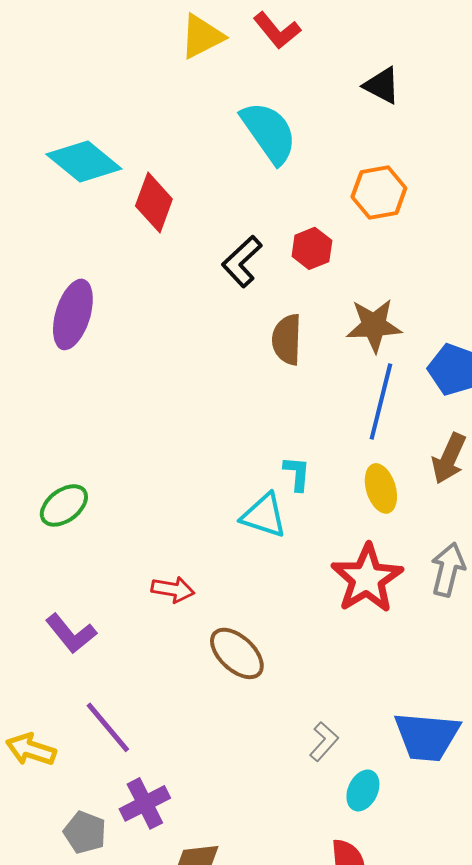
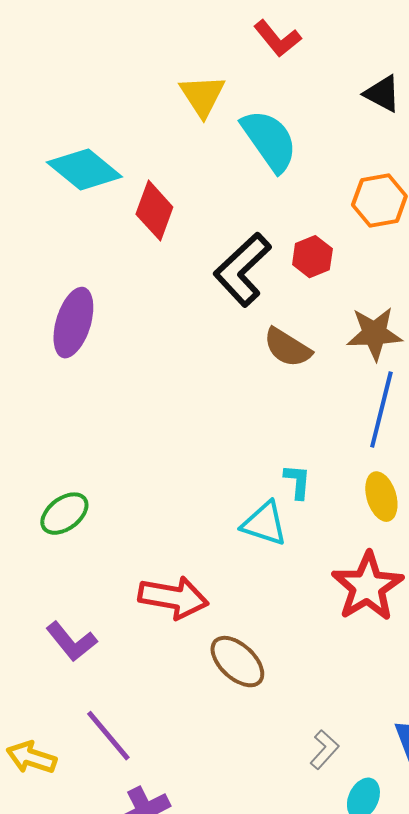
yellow triangle: (202, 36) -> (202, 96), moved, turned -36
black L-shape: (242, 261) -> (242, 270), size x1.4
brown semicircle: (287, 339) -> (287, 348), turned -60
red arrow: (173, 589) -> (173, 598), size x1.6

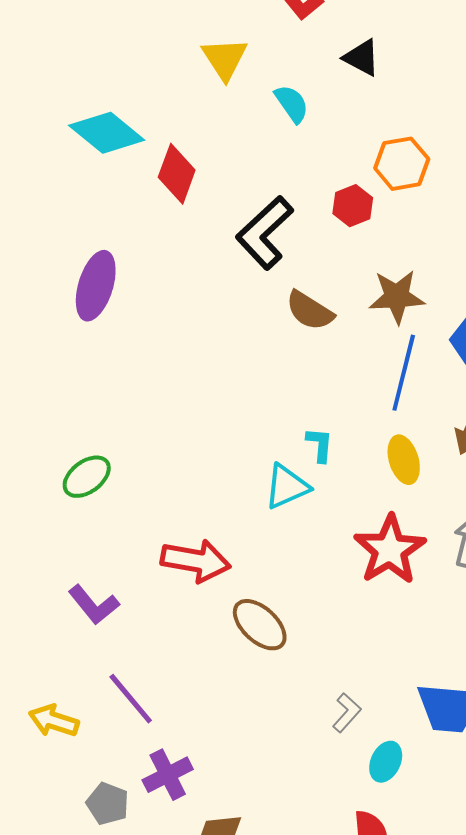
black triangle: (382, 94) -> (362, 58), moved
cyan semicircle: (269, 141) -> (292, 104), size x0.6
red hexagon: (312, 257) -> (353, 206), moved
cyan triangle: (264, 524) -> (287, 487), turned -42

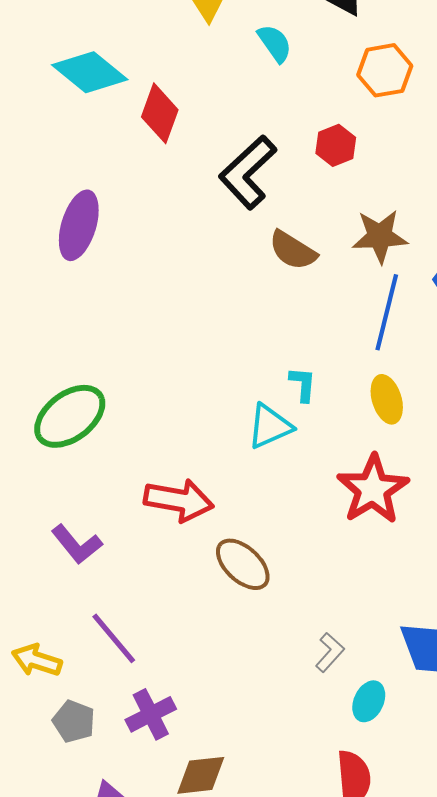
orange hexagon: (402, 164) -> (385, 70), moved
green ellipse: (87, 477) -> (70, 416), size x1.5
gray pentagon: (108, 804) -> (74, 721), moved

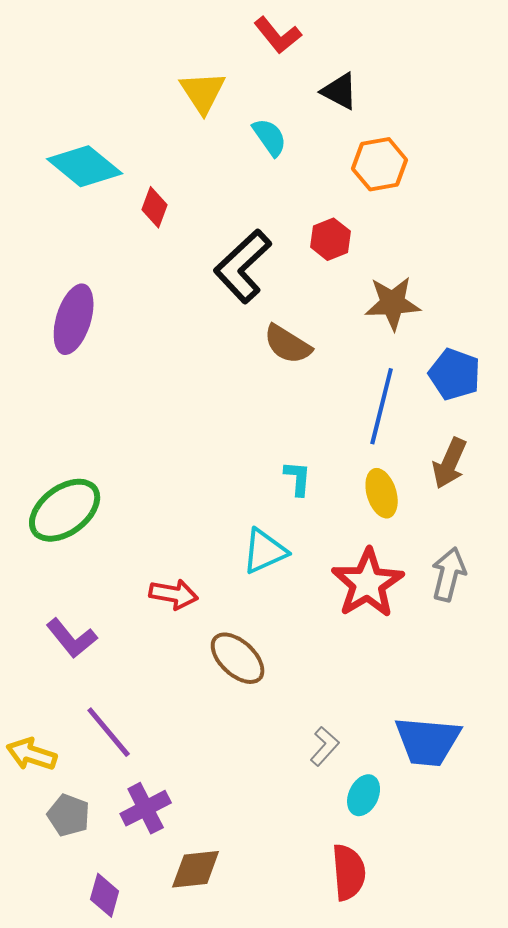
red diamond: (160, 113) -> (155, 207), size x0.7
brown star: (380, 236) -> (393, 303), moved
cyan triangle: (270, 426) -> (265, 551), moved
red arrow: (179, 500) -> (174, 594), size x0.7

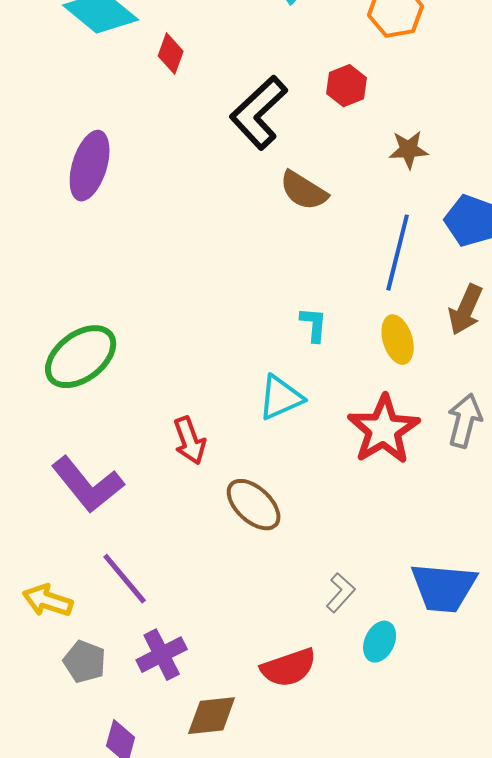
brown star: (393, 303) -> (409, 150), size x0.7
red arrow: (174, 594) -> (190, 441), turned 60
purple L-shape: (72, 638) -> (88, 485), size x1.4
red semicircle: (349, 872) -> (289, 668), moved, turned 76

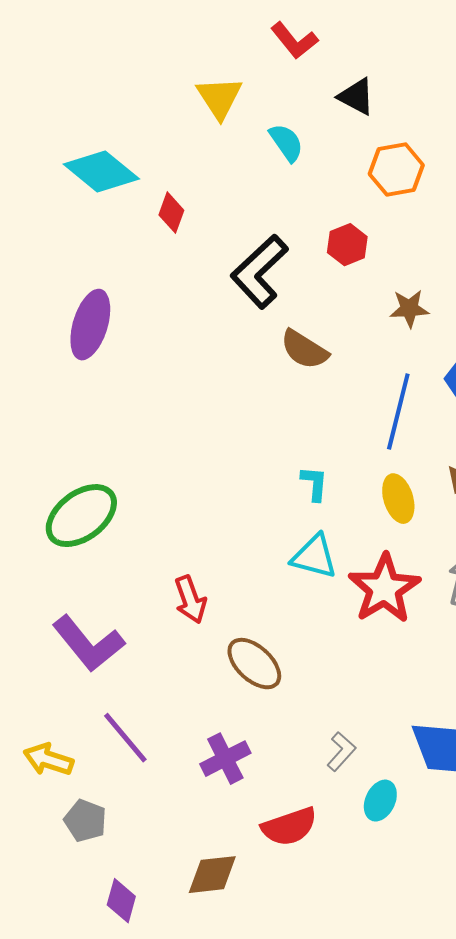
cyan triangle: (281, 398) -> (314, 557), moved, turned 39
purple cross: (162, 655) -> (225, 759), moved

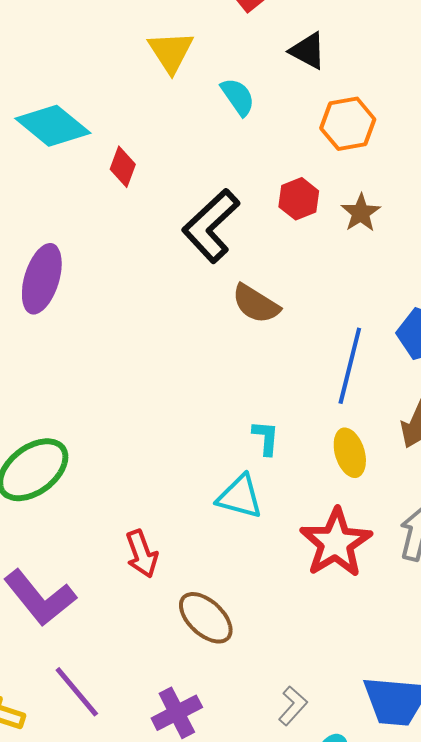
brown star: (409, 309) -> (361, 213), moved, turned -30
cyan triangle: (314, 557) -> (240, 497), moved

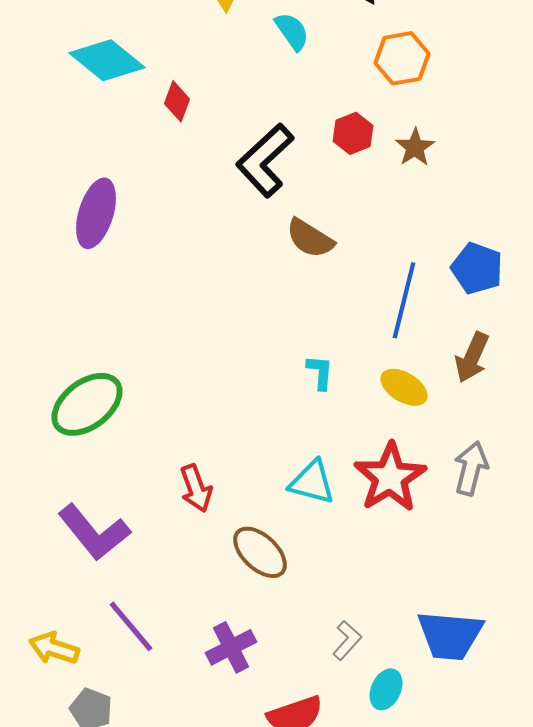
yellow ellipse: (350, 453) -> (404, 387), turned -42
cyan triangle: (240, 497) -> (312, 482), moved

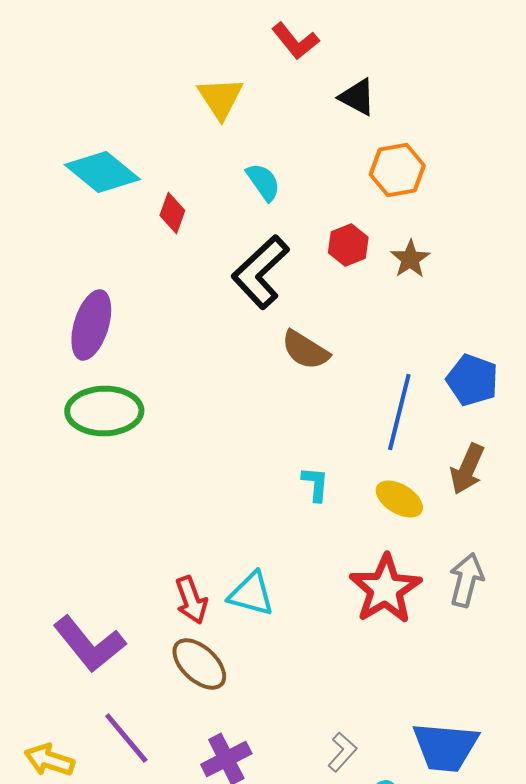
cyan semicircle: (292, 31) -> (263, 182), moved
green ellipse: (87, 404) -> (104, 411), moved, turned 36
cyan triangle: (312, 482) -> (251, 594), moved
brown ellipse: (260, 552) -> (199, 664), moved

